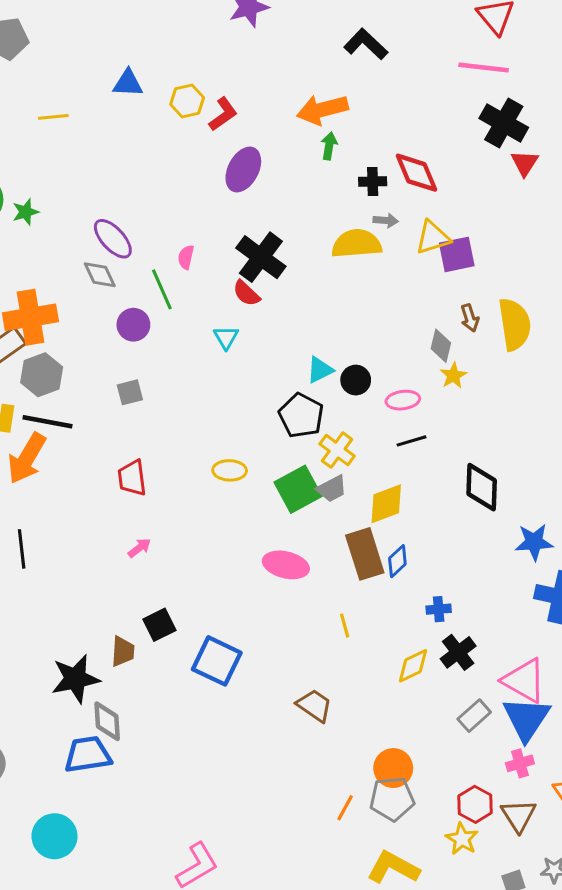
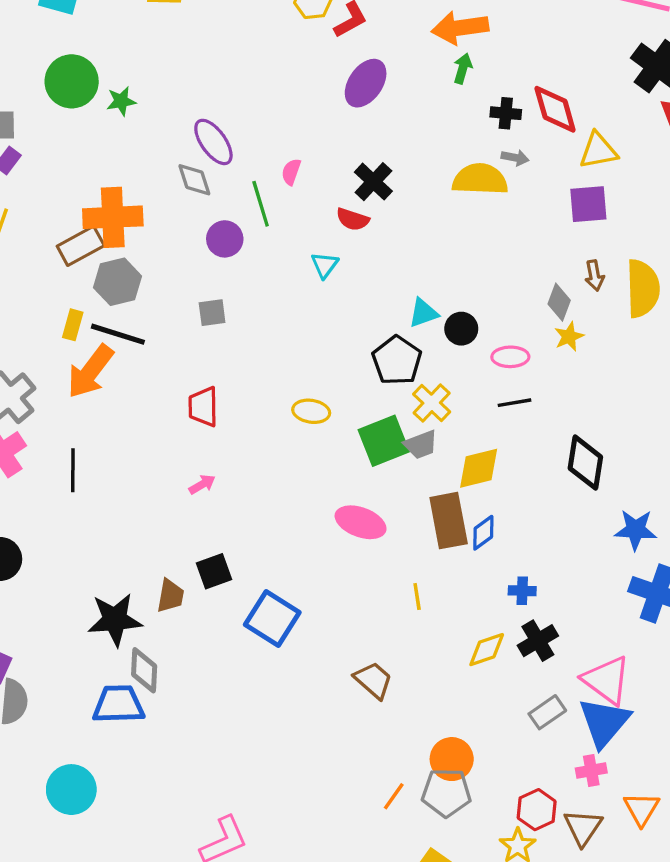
yellow triangle: (433, 238) -> (598, 151), moved
black cross: (261, 257) -> (373, 182), size x0.7
red semicircle: (246, 293) -> (353, 219), turned -32

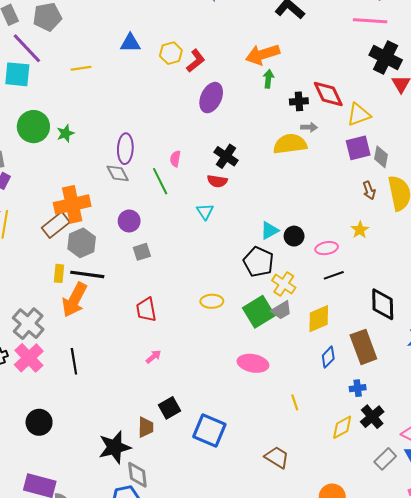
purple ellipse: (213, 142) -> (125, 149), turned 48
purple circle: (225, 239) -> (129, 221), moved
gray diamond: (559, 302) -> (381, 157), moved
brown rectangle: (449, 521) -> (363, 347), moved

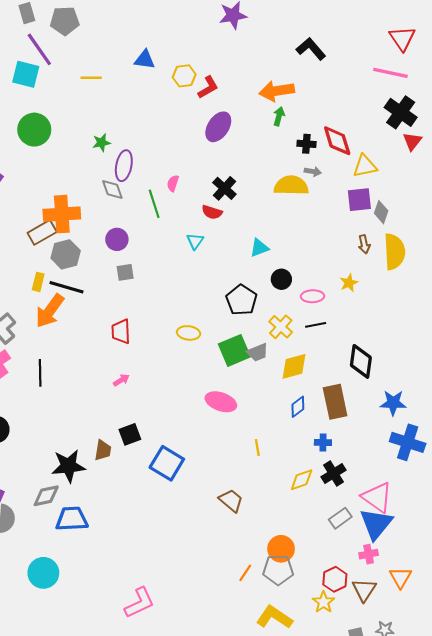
green star: (65, 133) -> (101, 143), moved
cyan triangle: (270, 230) -> (259, 248), moved
yellow cross: (284, 284) -> (281, 327), moved
gray diamond: (137, 475) -> (46, 496), moved, turned 76

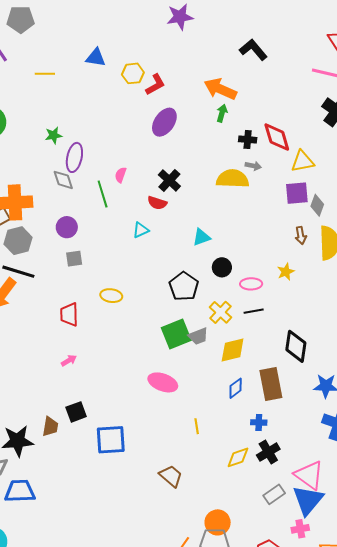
orange arrow: (277, 91) -> (220, 89), turned 32
cyan triangle: (195, 241) -> (141, 230), turned 30
yellow ellipse: (189, 333) -> (111, 296), moved
blue square: (167, 463) -> (111, 440), turned -36

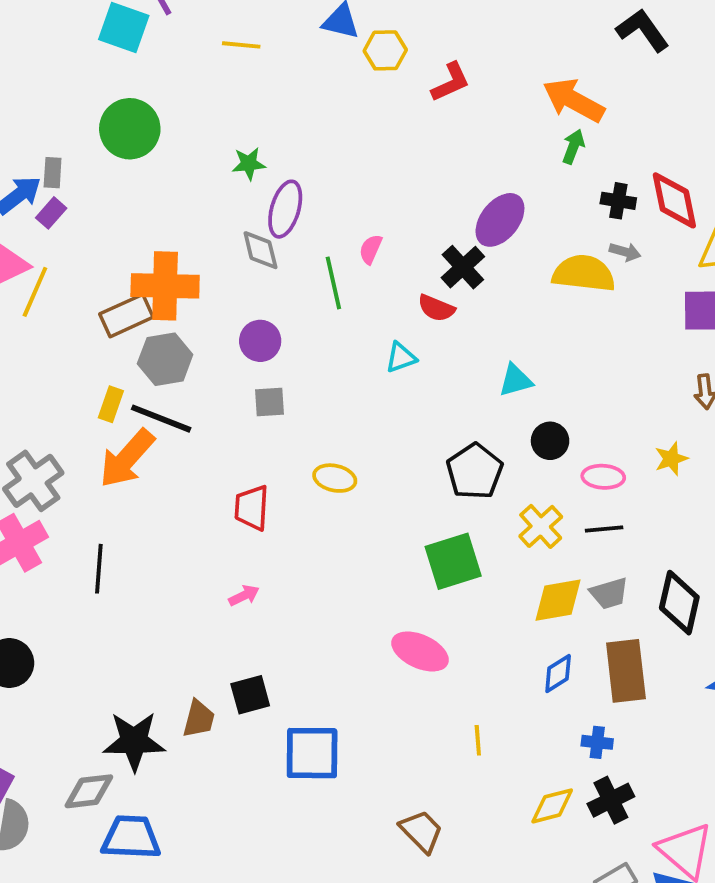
yellow hexagon: (133, 73) -> (385, 50), moved
purple ellipse: (164, 122) -> (500, 220), moved
gray trapezoid: (198, 336) -> (609, 593), moved

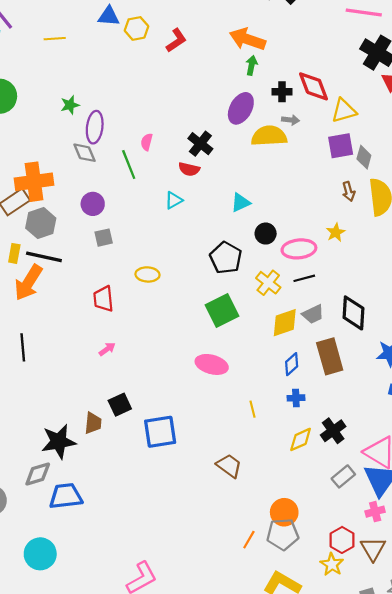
purple ellipse: (500, 220) -> (241, 108), moved
pink ellipse: (603, 477) -> (299, 249), size x1.4
blue cross: (597, 742) -> (296, 398), moved

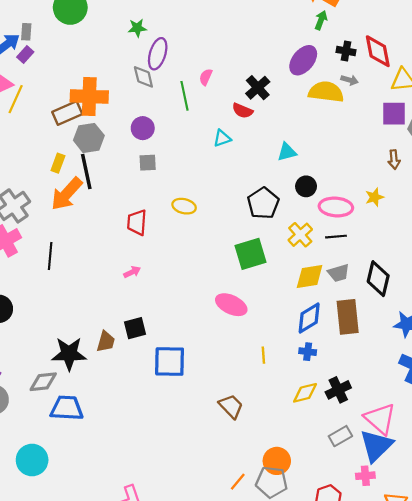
black line: (44, 257) -> (86, 171), turned 56
blue diamond: (292, 364) -> (309, 318), size x1.4

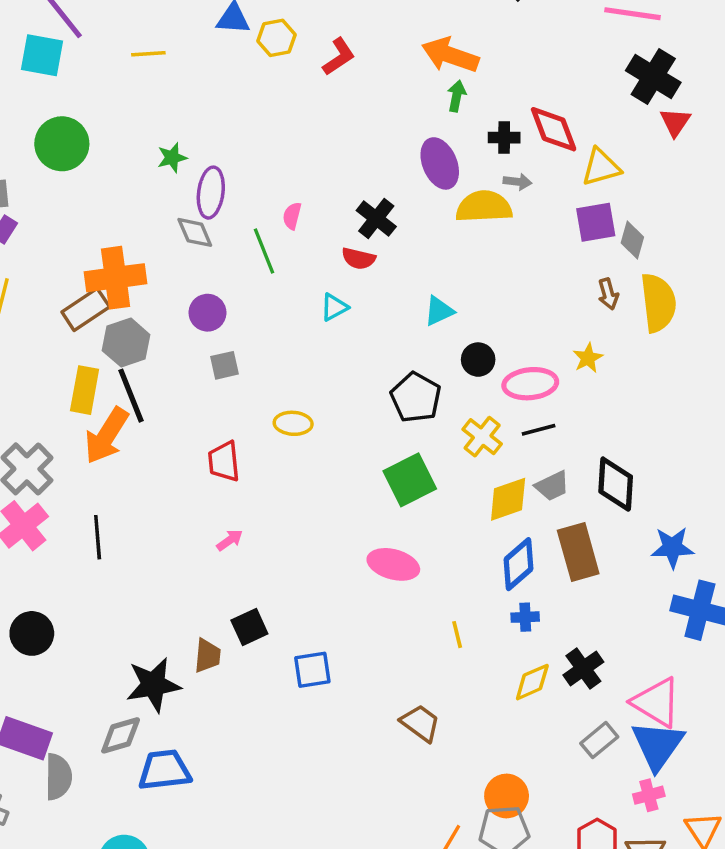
purple ellipse: (303, 60) -> (440, 163), turned -52
yellow rectangle: (58, 163) -> (85, 390), size x1.5
blue square: (170, 362) -> (312, 670), size x0.7

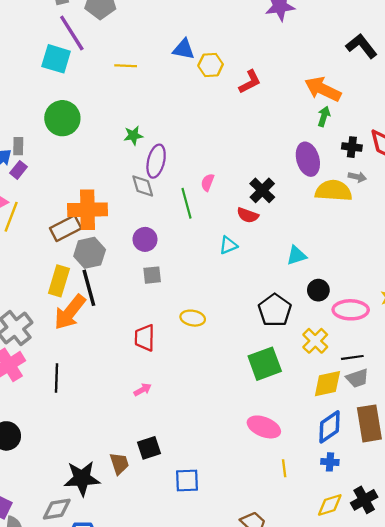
black line: (539, 430) -> (352, 357), moved
pink ellipse: (393, 564) -> (264, 427), moved
brown trapezoid: (207, 656) -> (119, 464), turned -30

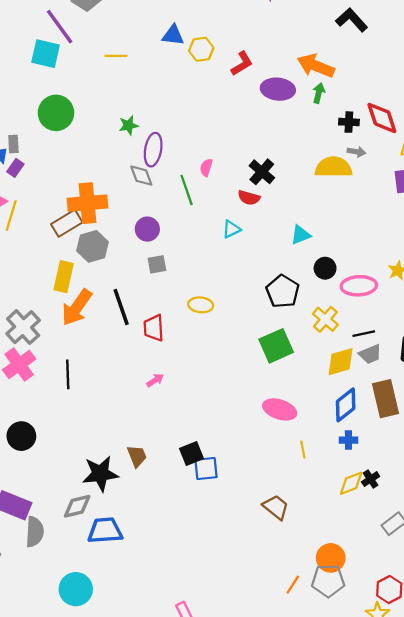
purple ellipse: (308, 159) -> (278, 89), moved, turned -64
black line: (89, 288) -> (121, 307), moved
black square: (149, 448) -> (191, 454), moved
black cross: (364, 500) -> (371, 479), moved, size x0.7

